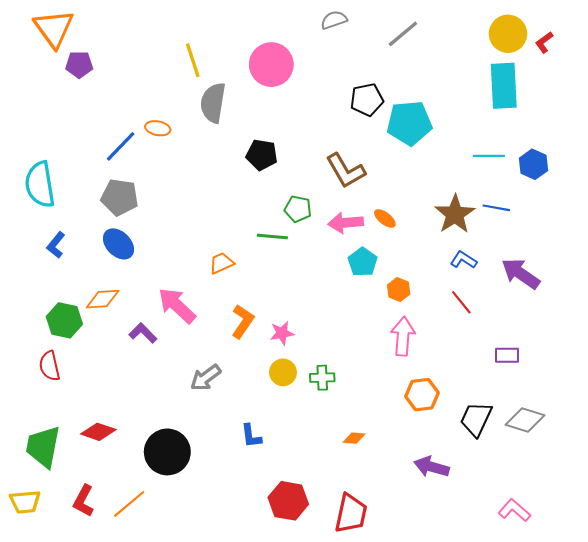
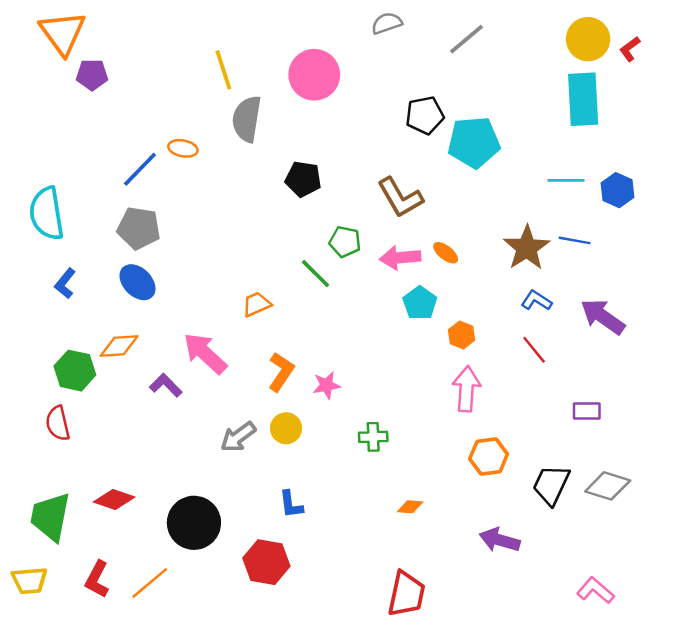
green line: (272, 236) -> (315, 274), turned 40
yellow circle: (283, 372) -> (286, 428), moved
red hexagon: (288, 501) -> (266, 562), moved

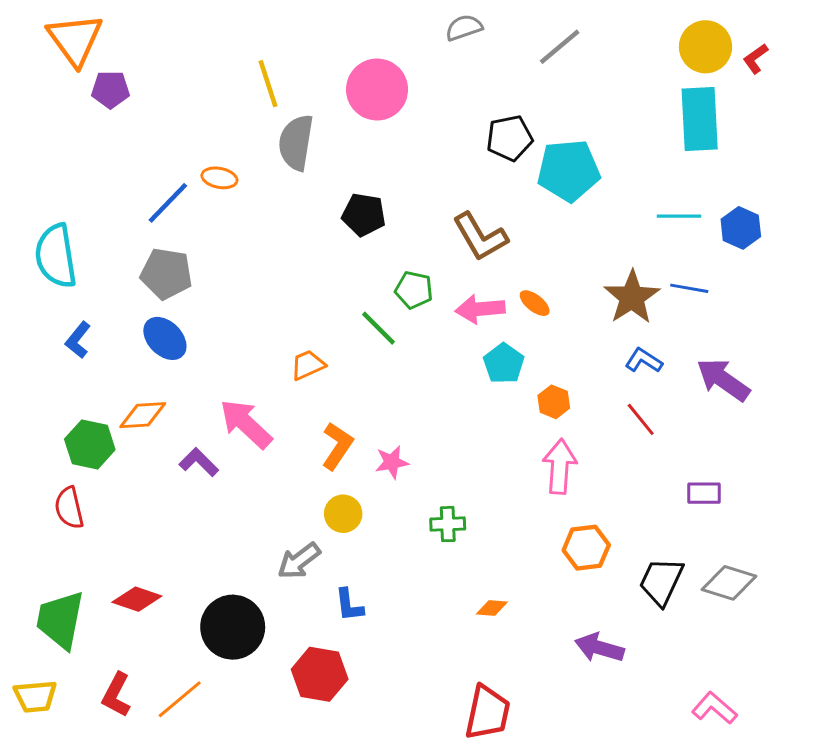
gray arrow: (238, 437) -> (299, 561), moved

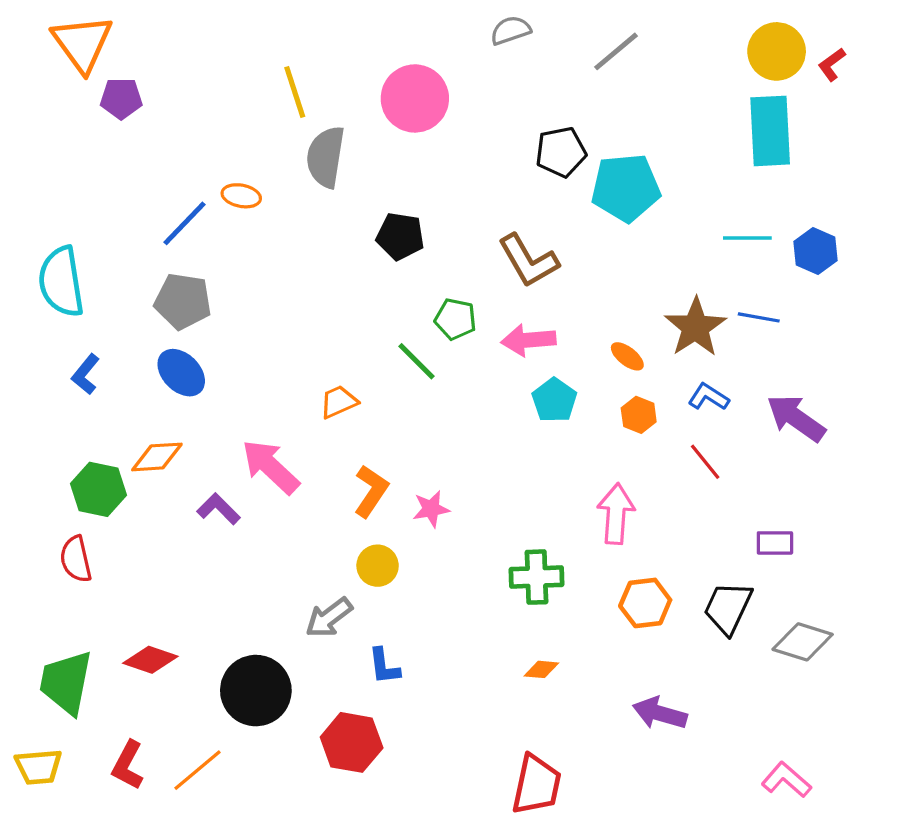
orange ellipse: (535, 303) -> (627, 356), moved
orange hexagon: (554, 402) -> (639, 415), moved
green cross: (448, 524) -> (536, 577), moved, size x1.4
black trapezoid: (661, 581) -> (728, 608), moved

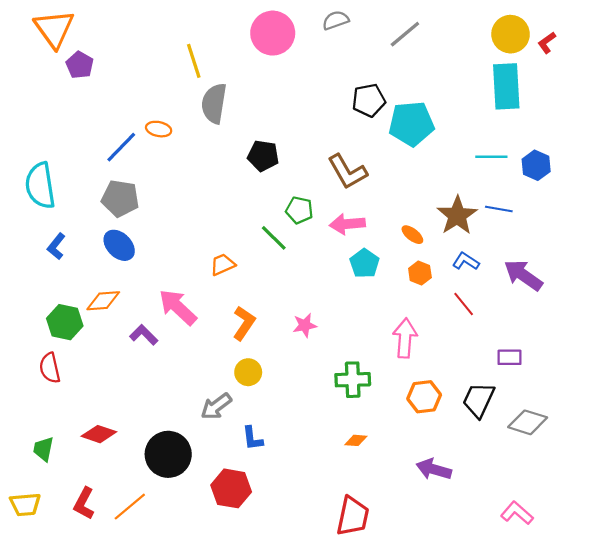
purple pentagon: (121, 98) -> (80, 65), turned 30
pink circle: (415, 98) -> (273, 33), moved
pink star: (431, 509) -> (305, 325), moved
green trapezoid: (66, 682) -> (43, 449), size x0.6

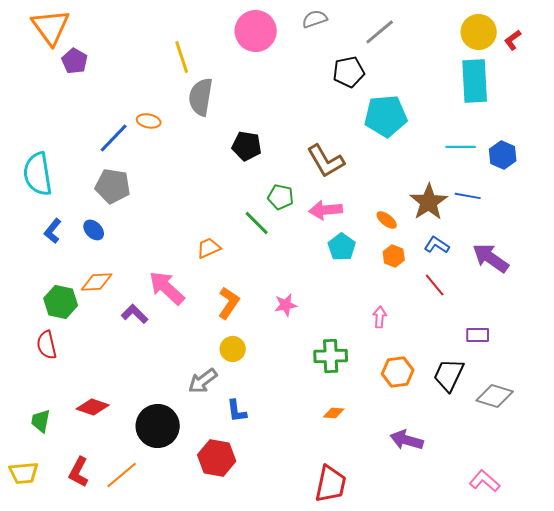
black pentagon: (369, 100) -> (349, 72), moved
blue ellipse: (119, 245) -> (94, 230), moved, size x0.7
pink arrow: (405, 338) -> (380, 317), size x0.6

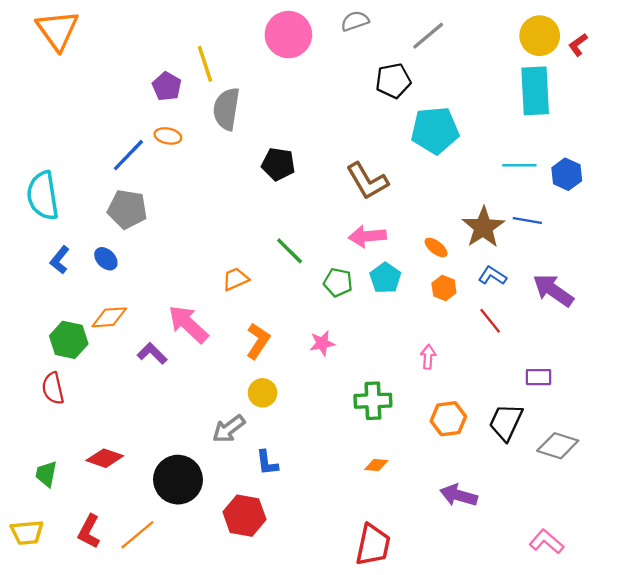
purple pentagon: (75, 61) -> (167, 86), moved
green pentagon: (281, 197) -> (338, 282), moved

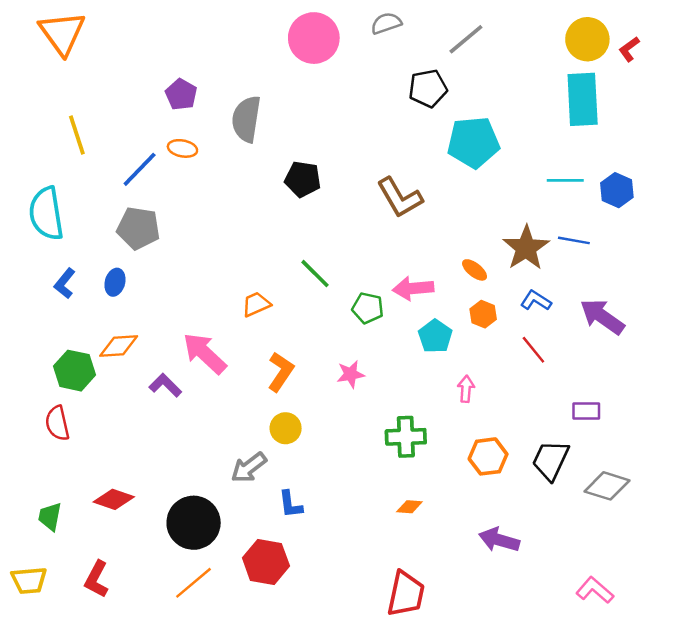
yellow line: (205, 64) -> (77, 135), moved
pink arrow: (367, 236) -> (413, 288), moved
blue ellipse: (106, 259) -> (115, 282), turned 60
cyan pentagon: (385, 278) -> (435, 336), moved
orange line: (137, 535) -> (194, 583), moved

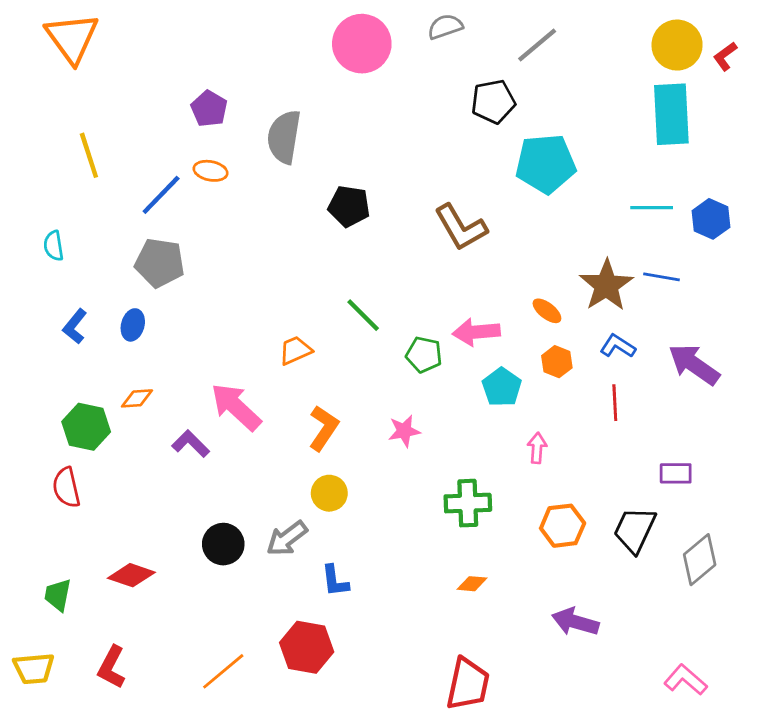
cyan semicircle: (46, 213) -> (54, 246), size x0.5
orange diamond: (119, 346) -> (137, 398), size x0.7
red line: (533, 350) -> (615, 403), turned 36
gray diamond: (607, 486) -> (700, 560), turned -57
black circle: (194, 523) -> (223, 544), moved, size x0.7

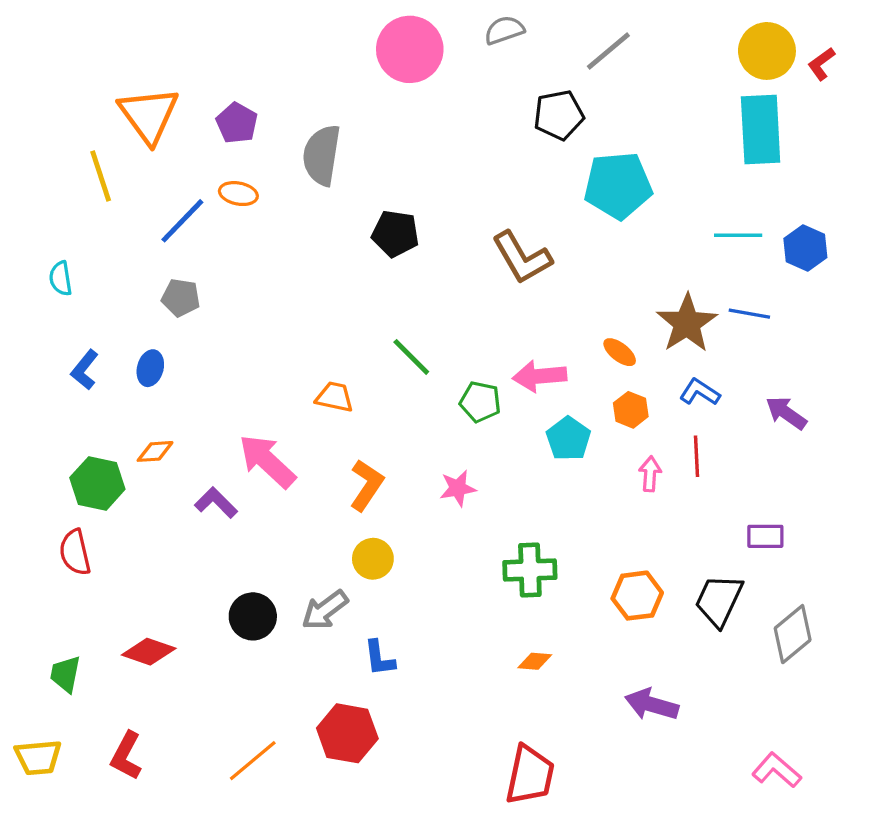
orange triangle: (72, 38) -> (149, 115), moved
gray pentagon: (160, 263) -> (181, 298), size x0.7
orange trapezoid: (295, 350) -> (334, 397), turned 36
purple arrow: (694, 365) -> (786, 413), size x0.7
pink arrow: (537, 448) -> (650, 474), moved

